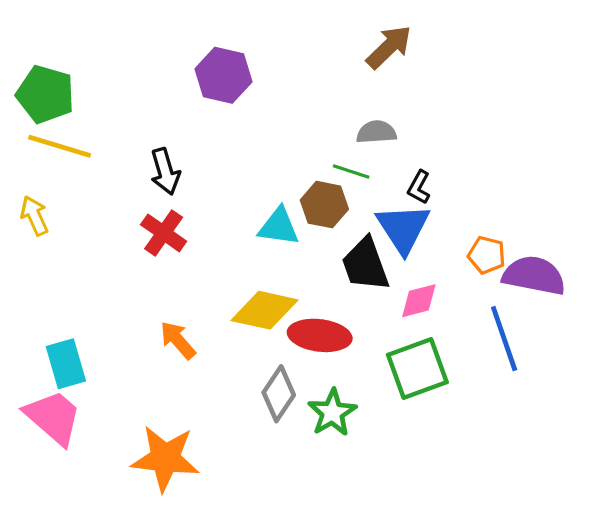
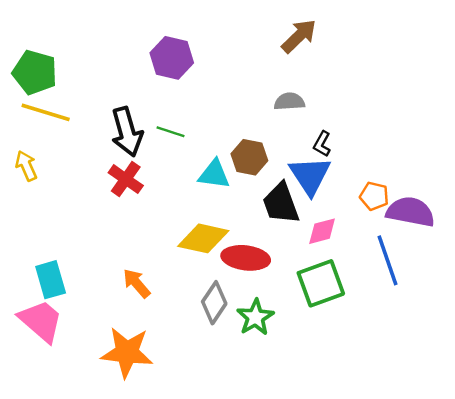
black arrow: (165, 171) -> (127, 132), size x1.4
green line: (351, 171) -> (171, 132), moved
orange arrow: (178, 340) -> (137, 283), moved

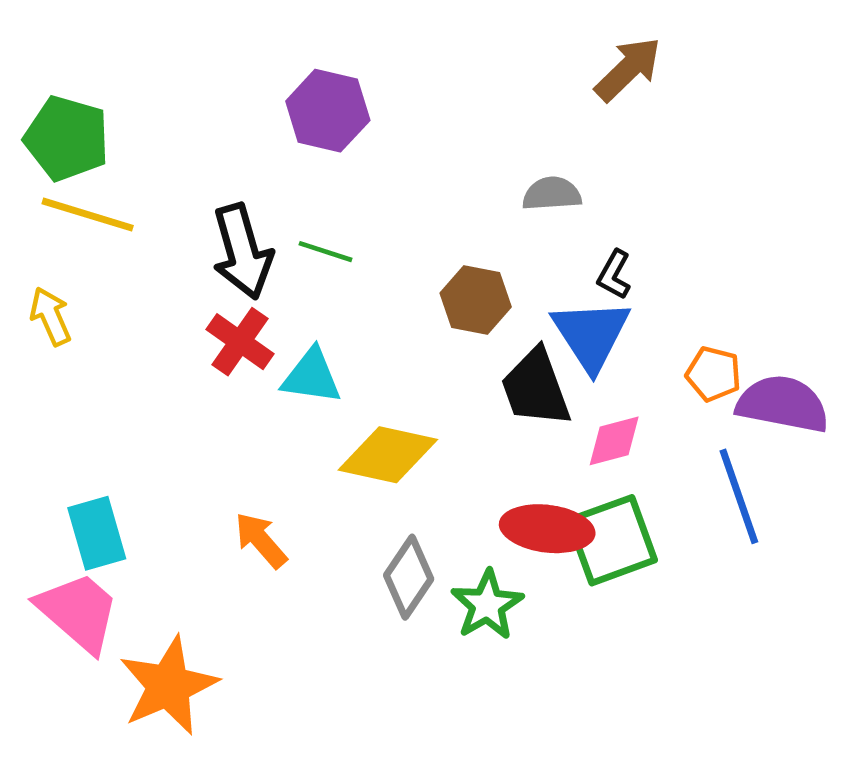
brown arrow: (299, 36) -> (628, 69), moved
cyan triangle: (214, 174) -> (312, 376), moved
red ellipse: (246, 258) -> (547, 529), moved
orange star: (127, 352) -> (168, 686), moved, turned -30

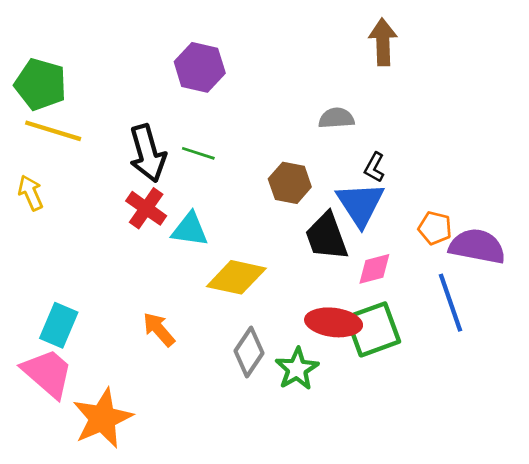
brown arrow: (628, 69) -> (383, 42), turned -48
cyan rectangle: (97, 533) -> (59, 325), turned 39

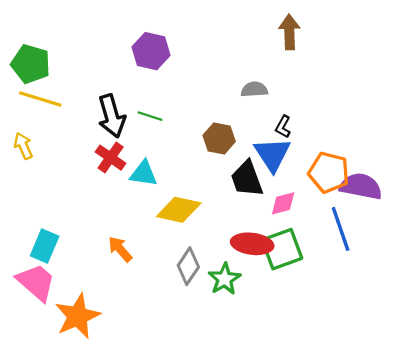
orange pentagon: (435, 228) -> (329, 172), size x1.6

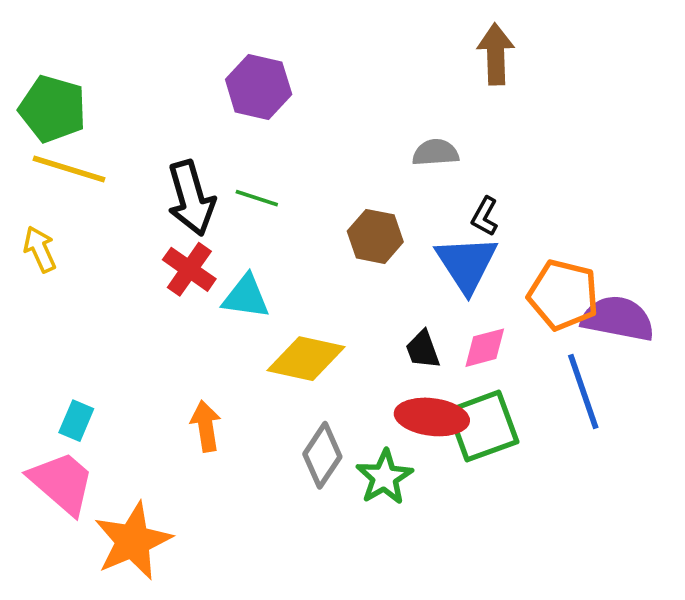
black trapezoid: (247, 179) -> (423, 350), moved, size x0.6
cyan rectangle: (45, 246) -> (76, 421), size x0.7
orange arrow: (120, 249) -> (206, 426), turned 32

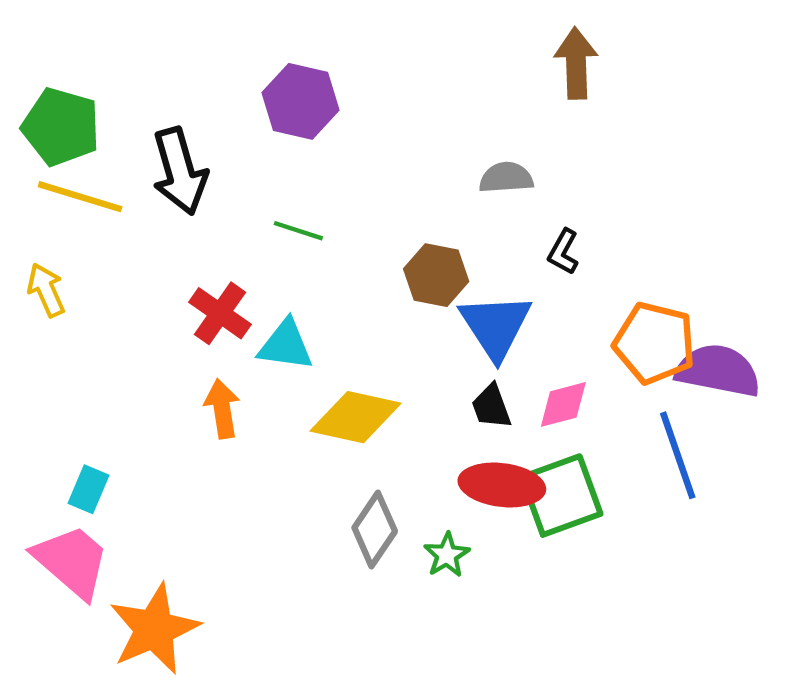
black arrow: (191, 198) -> (180, 171), moved
blue triangle: (466, 264) -> (496, 326), moved
orange arrow: (206, 426) -> (222, 409), moved
green star: (384, 477) -> (447, 555), size x0.7

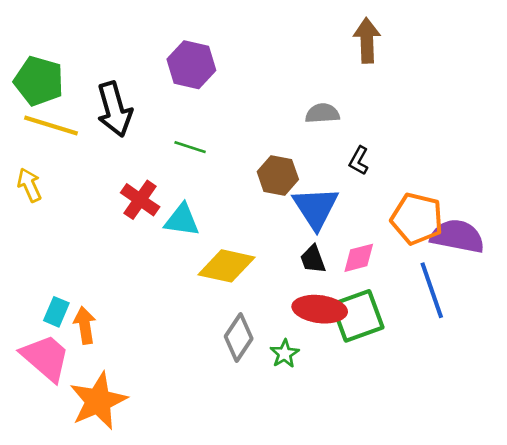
orange arrow: (222, 409) -> (85, 325), moved

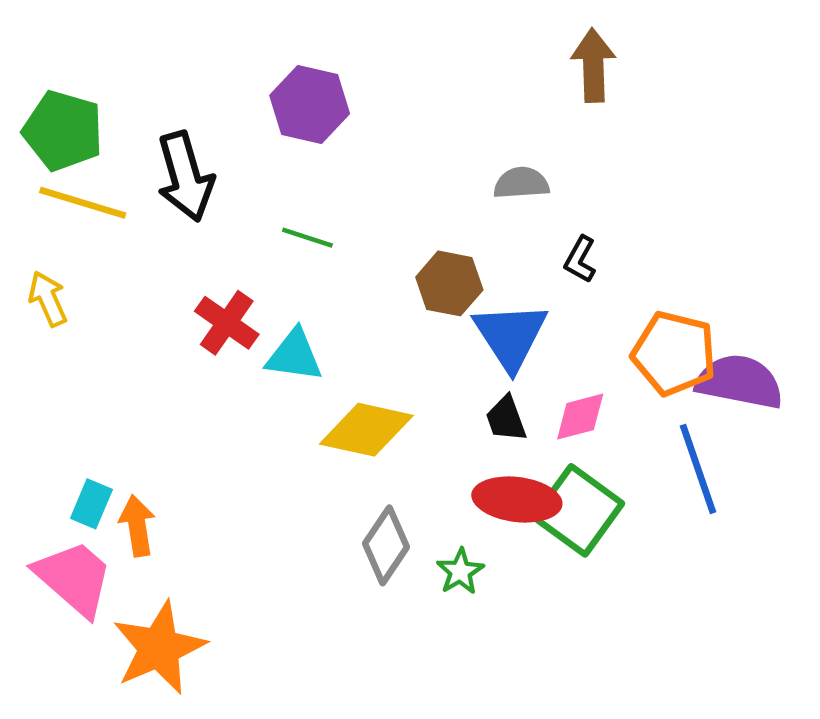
green square: (357, 316) -> (578, 510), turned -34

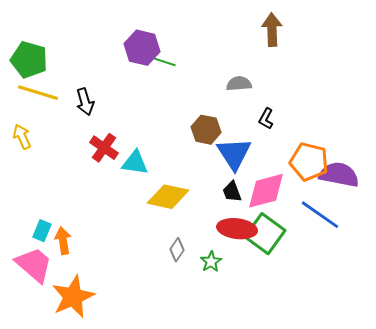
black arrow: (185, 177) -> (85, 102), moved, size x0.7
green line: (307, 238) -> (164, 62), moved
pink diamond: (580, 417) -> (266, 191), size x1.6
blue line: (698, 469) -> (320, 215), turned -36
gray diamond: (386, 545) -> (177, 250), size x0.7

